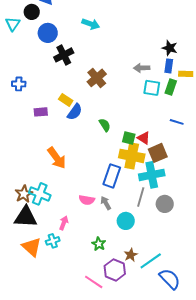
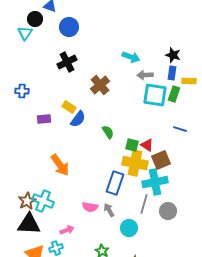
cyan triangle: (13, 24) -> (25, 33), moved
cyan arrow: (91, 24) -> (131, 57), moved
blue circle: (48, 33) -> (69, 27), moved
cyan square: (152, 88) -> (155, 95), size x1.4
pink arrow: (64, 223) -> (67, 230), turned 48

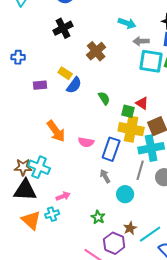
red triangle: (147, 145) -> (142, 103), moved
brown star: (27, 201) -> (23, 167), turned 30
pink semicircle: (90, 207) -> (86, 142), moved

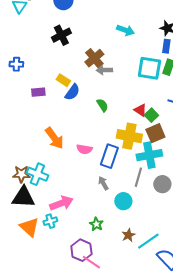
gray arrow: (141, 41) -> (104, 70), moved
green square: (128, 111) -> (151, 115), moved, turned 32
pink arrow: (63, 196) -> (61, 203), size x1.6
purple hexagon: (114, 243) -> (81, 250), moved

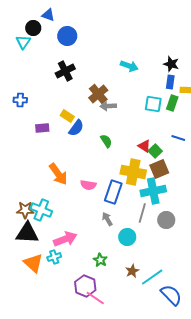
cyan square: (149, 68) -> (153, 104), size x0.7

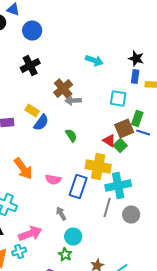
green rectangle: (172, 103) -> (137, 118), moved
brown square: (159, 169) -> (124, 128), moved
gray arrow: (107, 219) -> (61, 214), moved
cyan circle: (127, 237) -> (73, 236), moved

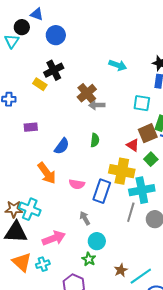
yellow rectangle: (32, 110) -> (40, 84), moved
blue semicircle: (41, 122) -> (62, 146), moved
green semicircle: (71, 136) -> (95, 140), turned 40
green square: (120, 146) -> (151, 159), moved
cyan cross: (19, 252) -> (43, 264), moved

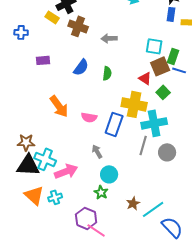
brown cross: (87, 93) -> (78, 26), moved, turned -30
cyan square: (142, 103) -> (154, 46), moved
blue semicircle: (62, 146) -> (81, 67), moved
cyan cross: (30, 209) -> (45, 159), moved

